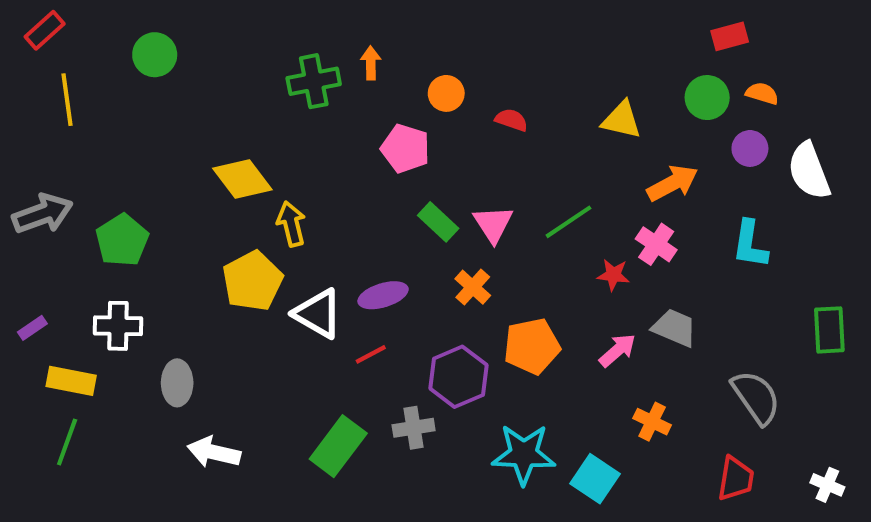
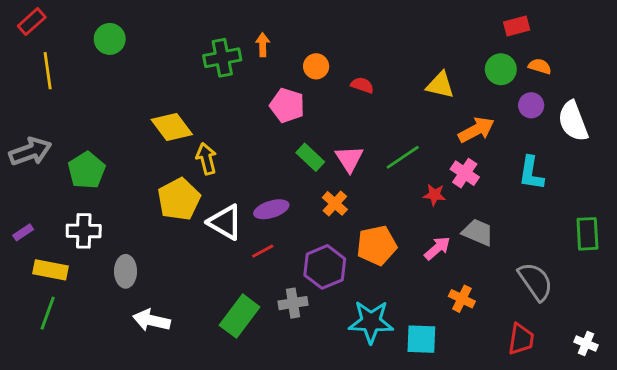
cyan square: (595, 479) -> (421, 339), turned -32

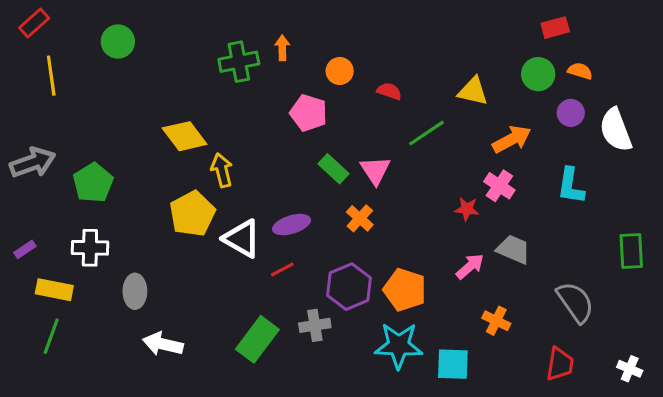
green line: (403, 157) -> (426, 133), moved
orange pentagon: (377, 245) -> (405, 290), moved, turned 30

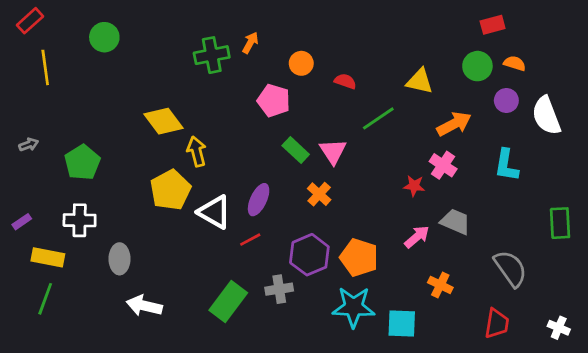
orange arrow: (282, 48) -> (250, 43), turned 30
gray arrow: (33, 163) -> (29, 145), size x0.5
purple ellipse: (292, 225) -> (259, 200), turned -48

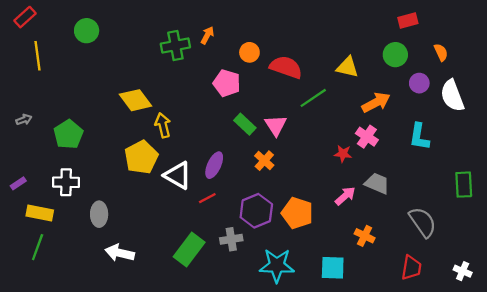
orange semicircle: (515, 63) -> (441, 52), moved, turned 48
red semicircle: (345, 81) -> (286, 67), size x1.8
cyan star: (354, 307) -> (277, 265), moved

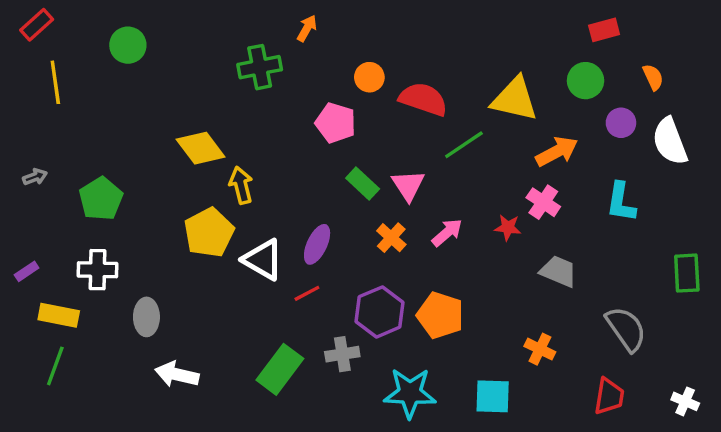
orange arrow: (207, 35) -> (307, 28), moved
yellow triangle: (347, 67) -> (515, 99), size x1.4
pink arrow: (345, 196) -> (447, 233), moved

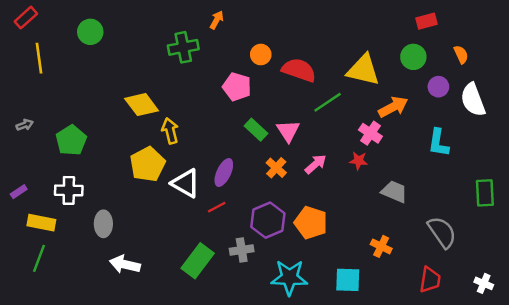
pink cross: (543, 202) -> (370, 133), moved

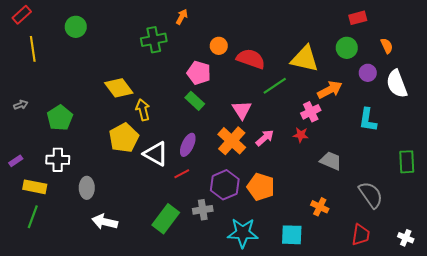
green rectangle: (256, 130) -> (195, 101), moved
pink cross: (370, 133) -> (311, 112), turned 30
orange cross: (276, 168) -> (232, 141), size x1.6

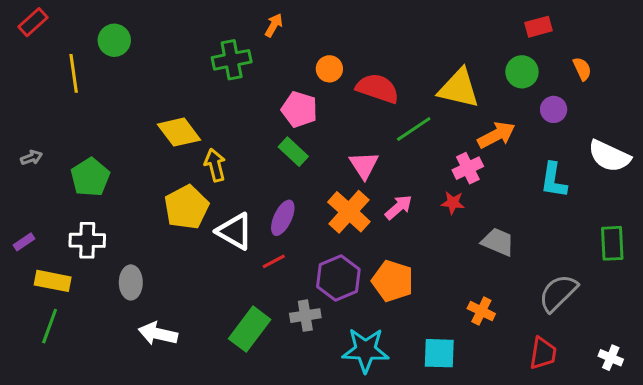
yellow line: (33, 49) -> (74, 73), moved
white semicircle: (397, 84) -> (609, 156), moved, turned -44
gray semicircle: (371, 195) -> (558, 293), turned -100

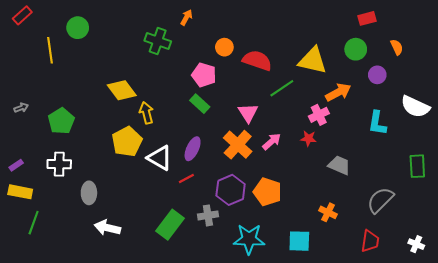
green cross: (232, 60) -> (158, 41), turned 30
yellow rectangle: (53, 281) -> (20, 192), moved

